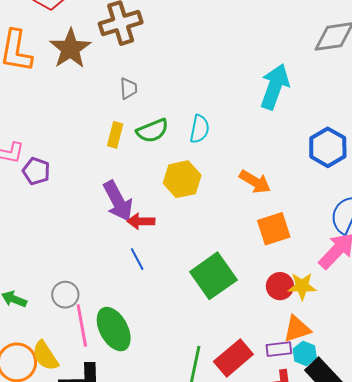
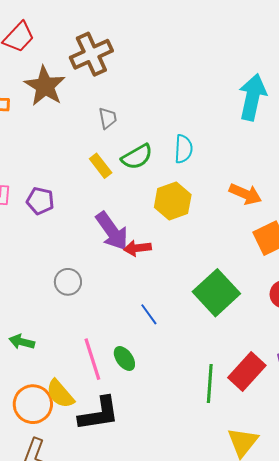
yellow rectangle: (115, 135) -> (101, 166), turned -45
purple pentagon: (36, 171) -> (40, 201), moved
blue line: (137, 259) -> (149, 314), moved
gray circle: (65, 295) -> (68, 282), moved
green ellipse: (114, 329) -> (124, 358), size x0.6

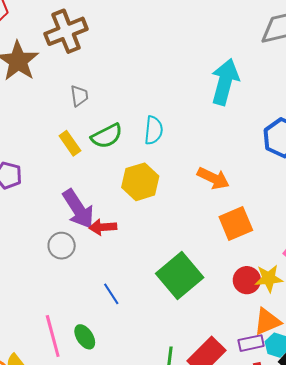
gray circle: (68, 282) -> (62, 246), moved

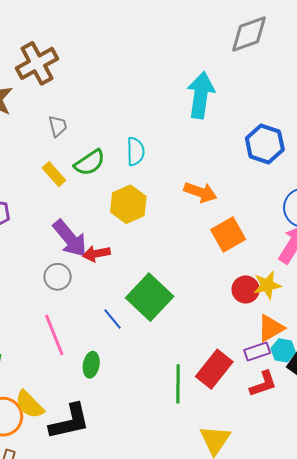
green square: (180, 275) -> (150, 297), moved
pink line: (53, 336) -> (54, 335), moved
green ellipse: (85, 337) -> (91, 365), turned 50

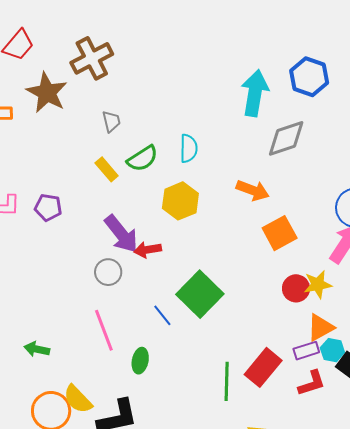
gray diamond: (249, 34) -> (286, 138), moved
blue hexagon: (265, 144) -> (309, 77), moved

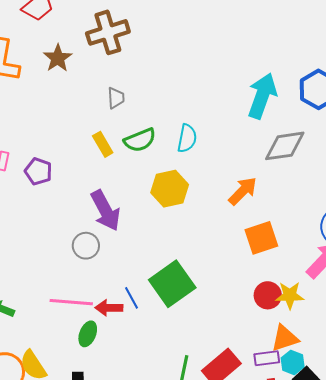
brown star: (47, 93) -> (58, 58), size x0.7
orange arrow: (253, 190) -> (243, 191), turned -76
red arrow: (148, 250) -> (109, 308), moved
pink line: (104, 330) -> (71, 302), turned -75
green ellipse: (140, 361) -> (88, 334), moved

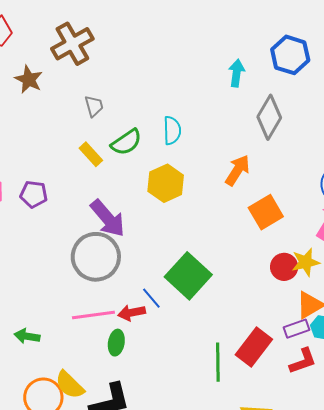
cyan arrow: (262, 96) -> (236, 73), size x0.6
gray diamond: (285, 146) -> (269, 117), turned -39
gray circle: (86, 246) -> (96, 257), size x1.8

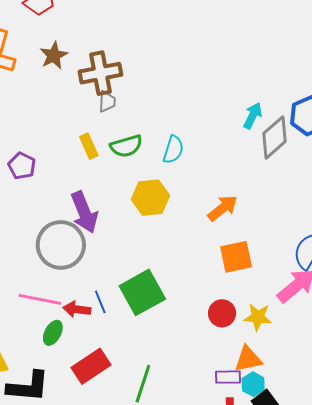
brown cross: (72, 44) -> (100, 73), moved
gray diamond: (269, 117) -> (274, 137), moved
red circle: (284, 267) -> (222, 313), moved
red rectangle: (254, 347) -> (91, 366), moved

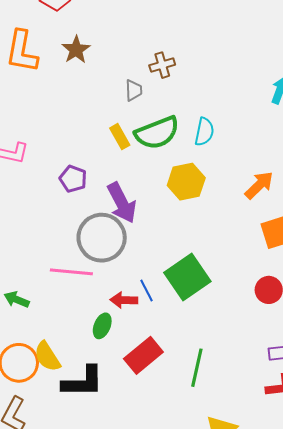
brown cross: (100, 73) -> (162, 65), moved, size x0.6
green semicircle: (126, 146) -> (157, 133), size x1.4
purple pentagon: (22, 166) -> (73, 179), moved
pink line: (40, 299) -> (71, 272), moved

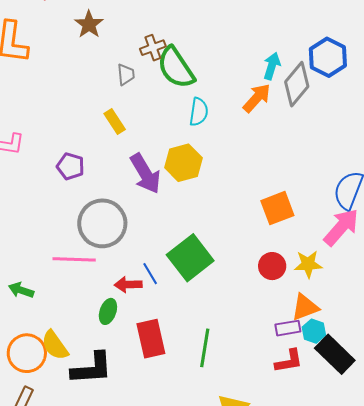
brown star: (76, 50) -> (89, 24), moved
green semicircle: (157, 133) -> (176, 68), moved, turned 81
orange arrow: (259, 185) -> (257, 98), moved
purple arrow: (122, 203) -> (145, 174), moved
red rectangle: (143, 355) -> (151, 339), turned -60

